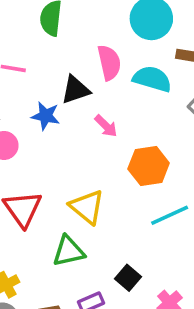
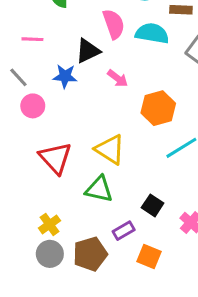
green triangle: (69, 251) -> (99, 189), turned 32

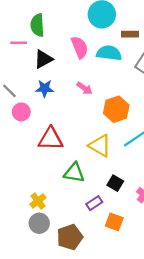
pink line: (32, 39) -> (19, 43), moved
black triangle: (88, 51) -> (43, 59), moved
yellow triangle: (110, 149) -> (100, 146), moved
red triangle: (55, 158) -> (51, 139), moved, turned -44
brown pentagon: (90, 254) -> (70, 237), moved

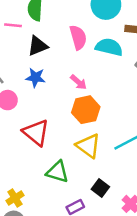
orange hexagon: (116, 109) -> (86, 110), moved
red triangle: (51, 139) -> (36, 133), turned 32

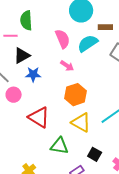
black triangle: (38, 46) -> (22, 56), moved
cyan semicircle: (109, 47) -> (88, 43), turned -40
pink arrow: (78, 82) -> (67, 66), moved

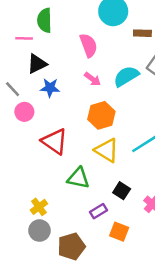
cyan semicircle: (88, 43) -> (126, 76), moved

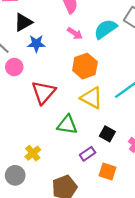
red triangle: (55, 141) -> (44, 92), turned 40
gray circle: (39, 231) -> (15, 175), moved

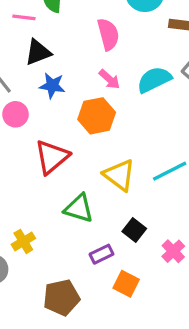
orange hexagon: (85, 66) -> (97, 116), moved

